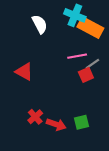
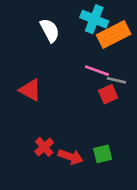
orange rectangle: (90, 27) -> (114, 34), turned -55
pink line: (77, 56) -> (97, 71), turned 30
gray line: (93, 64) -> (116, 80), turned 48

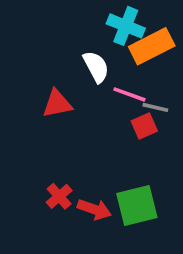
white semicircle: (50, 30) -> (96, 67), moved
red triangle: (30, 90) -> (57, 104), moved, turned -40
green square: (103, 154) -> (137, 206), size x1.6

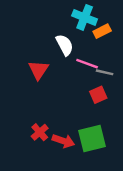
orange rectangle: (152, 46) -> (102, 31), size x0.6
red triangle: (57, 104) -> (38, 70), turned -45
red square: (144, 126) -> (98, 95), moved

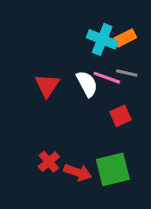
cyan cross: (85, 17) -> (102, 39), moved
white semicircle: (65, 45) -> (87, 84), moved
gray line: (105, 72) -> (127, 73), moved

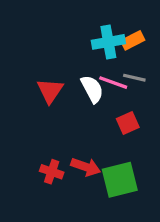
cyan cross: (102, 39) -> (108, 42), turned -32
red cross: (49, 162) -> (52, 172), turned -30
red arrow: (78, 172) -> (86, 167), moved

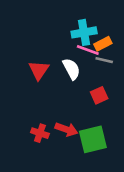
orange rectangle: (133, 40) -> (103, 44), moved
pink line: (113, 83) -> (88, 50), moved

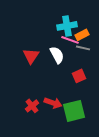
red cross: (40, 133) -> (32, 106), turned 32

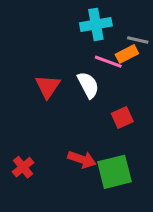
cyan cross: (67, 26) -> (96, 24), moved
gray line: (83, 48) -> (138, 40), moved
red cross: (32, 106) -> (23, 167), moved

